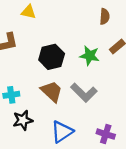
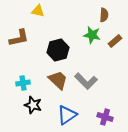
green star: (90, 56) -> (92, 35), moved
black star: (23, 120) -> (33, 105), turned 30

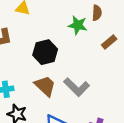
green star: (92, 35) -> (78, 25), moved

